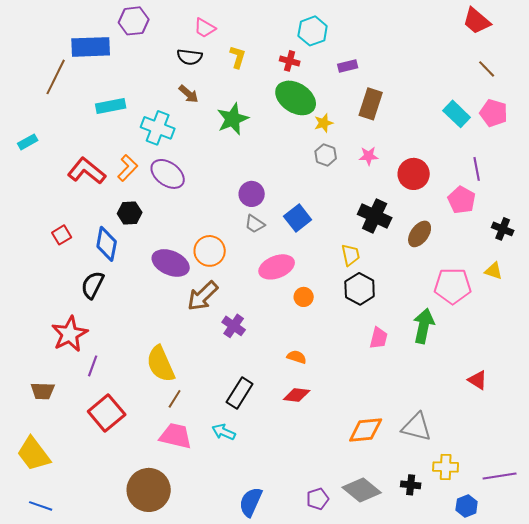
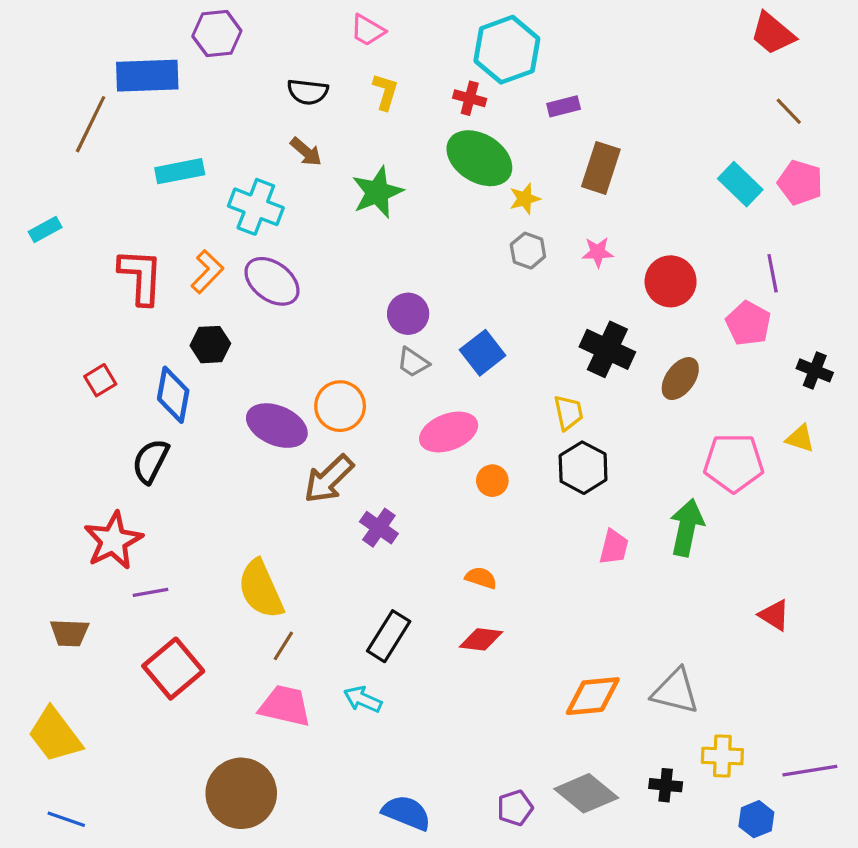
pink trapezoid: (205, 28) -> (368, 30), moved
cyan hexagon: (313, 31) -> (507, 50), size x1.4
red L-shape: (87, 171) -> (141, 276), turned 54
purple line: (93, 366) -> (150, 592), turned 60
blue semicircle: (251, 502) -> (406, 813), turned 88

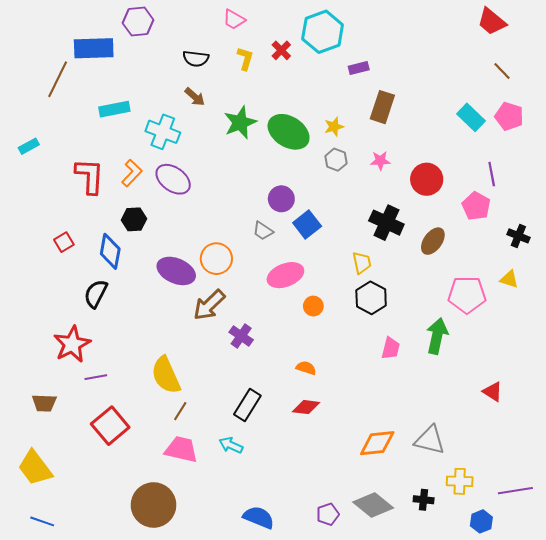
red cross: (470, 98) -> (281, 50), moved, turned 30
green ellipse: (479, 158) -> (289, 132), moved
purple circle: (408, 314) -> (281, 199), moved

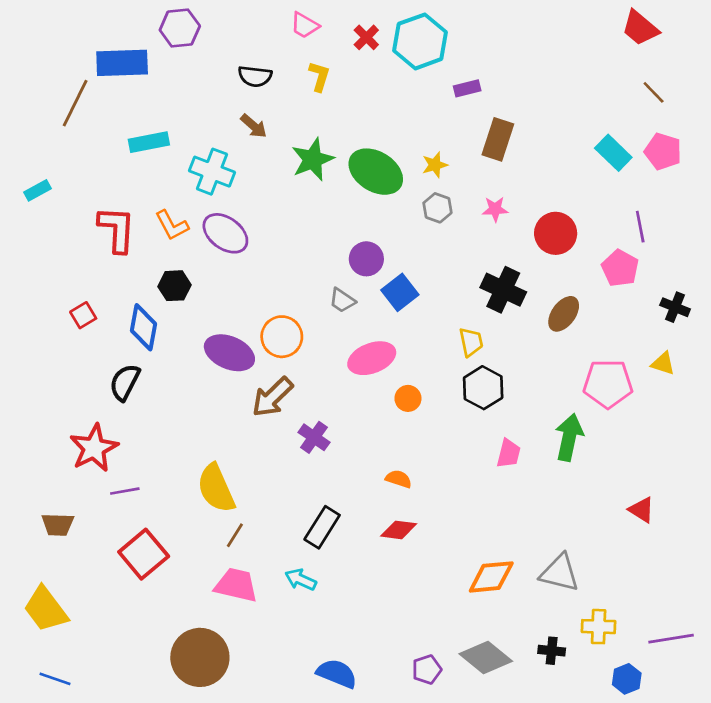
red cross: (281, 50) -> (366, 37), moved
orange L-shape: (132, 173) -> (172, 225), turned 108

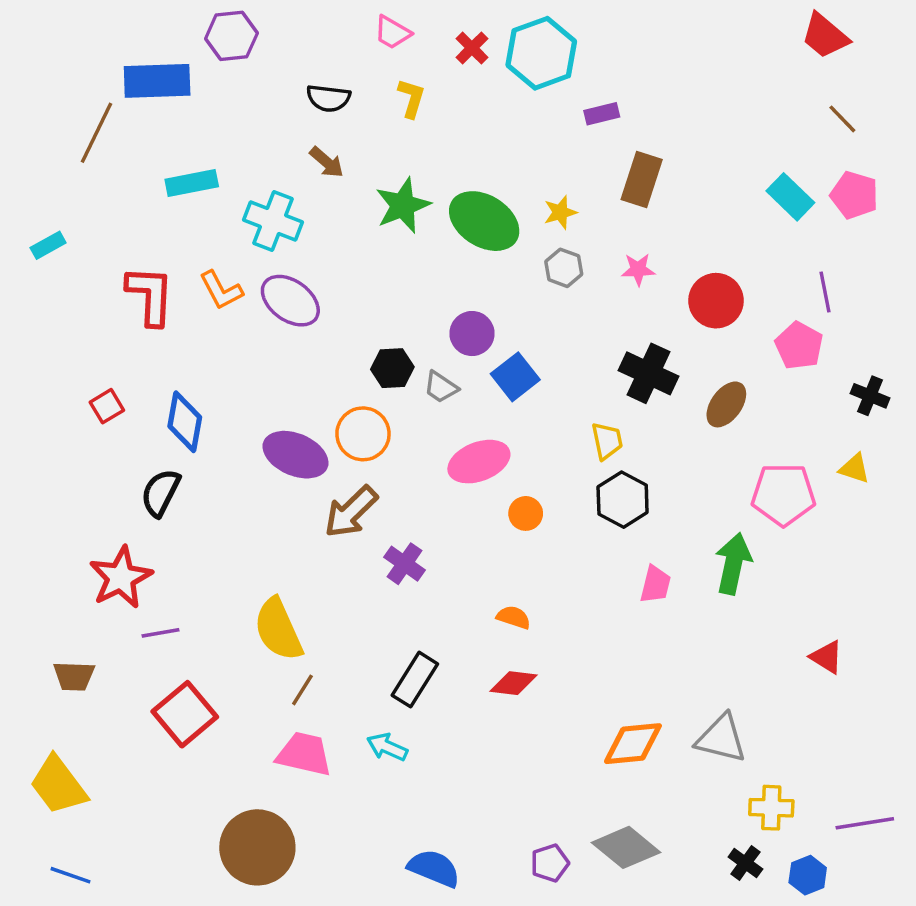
black hexagon: (174, 286) -> (392, 368), moved
black cross: (552, 651) -> (745, 863), moved, turned 30

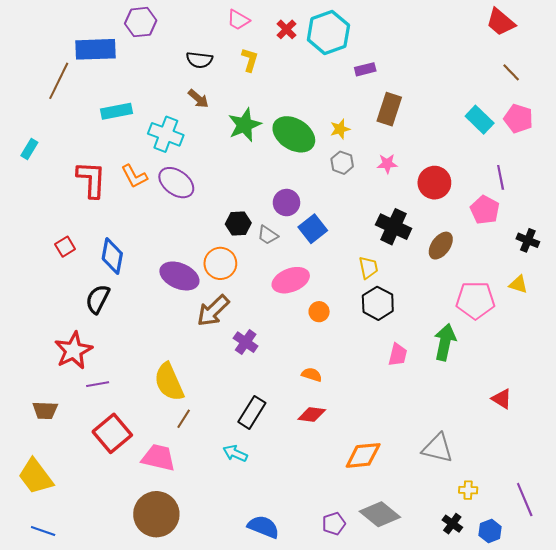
cyan rectangle: (48, 245) -> (29, 149), turned -30
orange diamond: (633, 744) -> (363, 455), moved
pink trapezoid: (304, 754) -> (158, 458), moved
yellow cross: (771, 808) -> (468, 490), size x0.7
purple line: (865, 823) -> (525, 500), turned 76

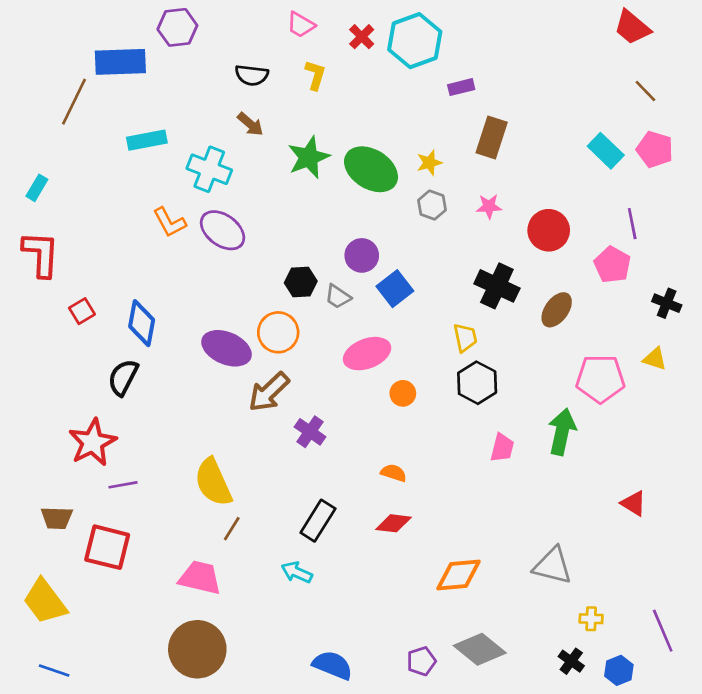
red L-shape: (91, 179) -> (41, 254), moved
red square: (112, 433) -> (107, 547), moved, turned -36

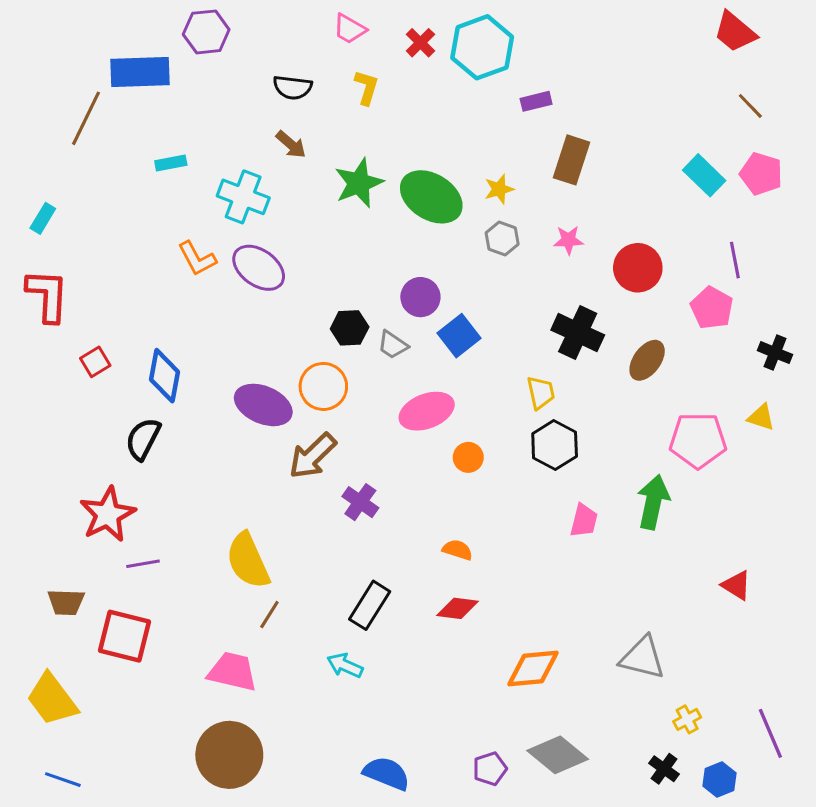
cyan rectangle: (147, 140) -> (171, 163), size x0.7
yellow cross: (591, 619) -> (687, 719), turned -30

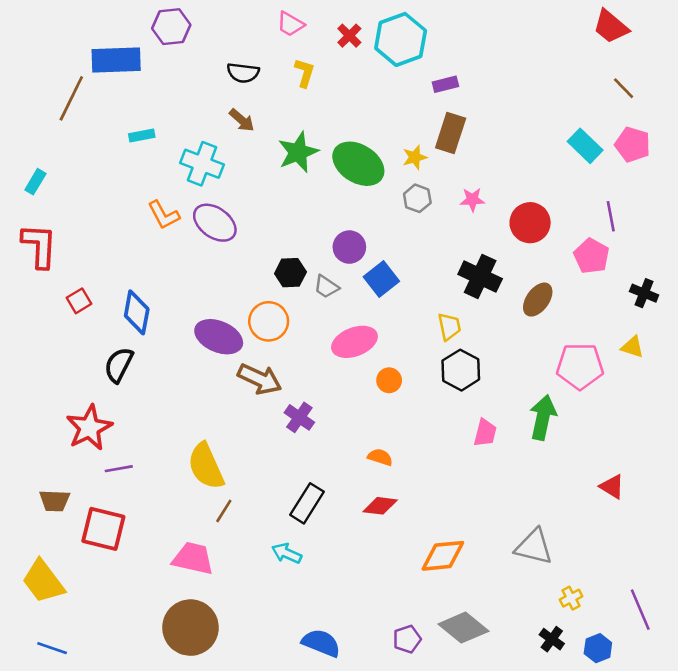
brown rectangle: (572, 160) -> (451, 133), moved
brown arrow: (313, 456) -> (260, 379), turned -111

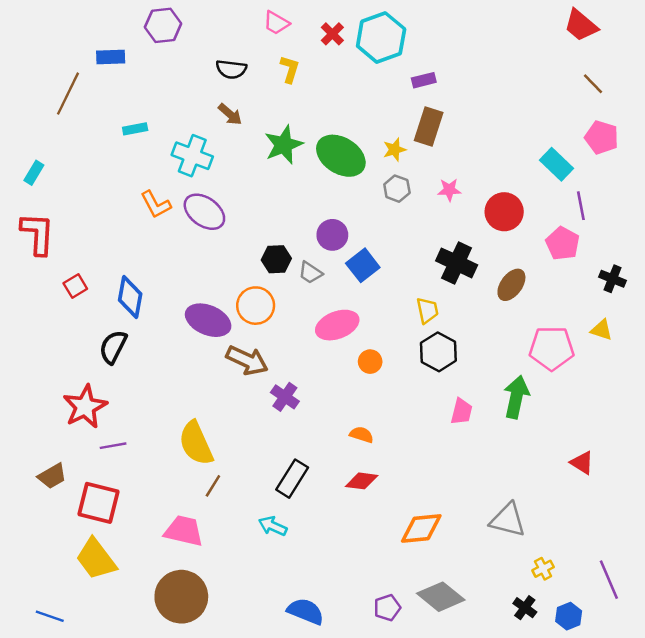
blue rectangle: (116, 60) -> (111, 57), size x0.6
cyan rectangle: (585, 146) -> (557, 164), moved
brown trapezoid: (55, 501) -> (52, 476), turned -32
yellow trapezoid: (43, 581) -> (96, 559), moved

